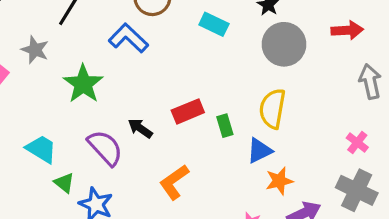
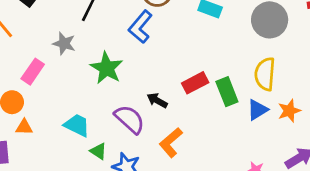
blue L-shape: (128, 38) -> (140, 27), turned -88
green rectangle: (225, 126) -> (227, 92), size x1.5
orange star: (279, 181) -> (289, 111), moved
orange L-shape: (174, 182) -> (171, 142), moved

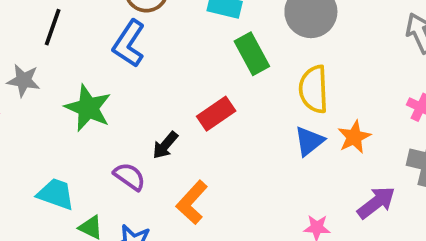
green rectangle: (227, 92) -> (252, 54), moved
black arrow: (157, 100) -> (165, 145), turned -72
purple semicircle: (130, 119) -> (130, 177), size x0.7

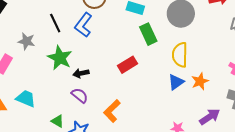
black line: (53, 27) -> (55, 23), moved, turned -48
black arrow: (165, 145) -> (81, 73), moved, turned 35
cyan trapezoid: (56, 194) -> (26, 98), moved

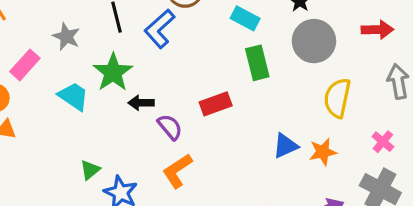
yellow semicircle: (180, 55) -> (337, 98), moved
purple semicircle: (80, 95) -> (170, 127), moved
cyan trapezoid: (26, 98) -> (73, 96), moved
green triangle: (58, 121) -> (90, 170), turned 40

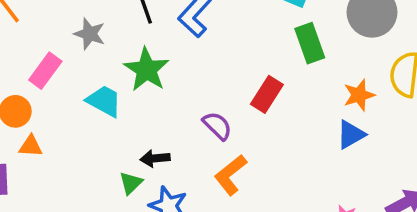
black arrow: (141, 103) -> (155, 158), moved
red rectangle: (216, 104) -> (267, 94), turned -32
orange star: (323, 152) -> (359, 95), moved

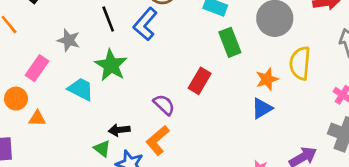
orange triangle: (31, 146) -> (37, 118), moved
orange L-shape: (230, 175) -> (158, 140), moved
green triangle: (131, 183) -> (102, 149), turned -36

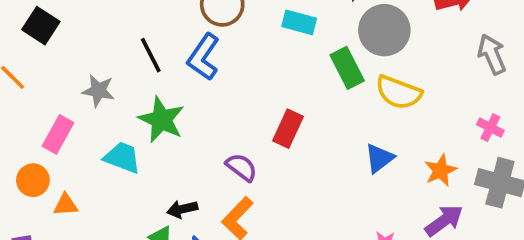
green rectangle: (230, 42) -> (347, 68), moved
yellow semicircle: (300, 63) -> (398, 92), moved, turned -68
orange star: (267, 79) -> (441, 170), moved

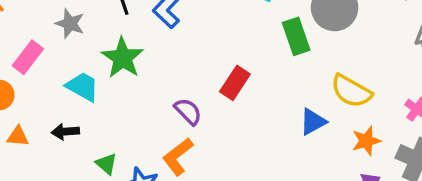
yellow semicircle: (398, 92) -> (351, 91), moved
orange triangle: (66, 205) -> (18, 136), moved
black arrow: (182, 209) -> (65, 132), moved

